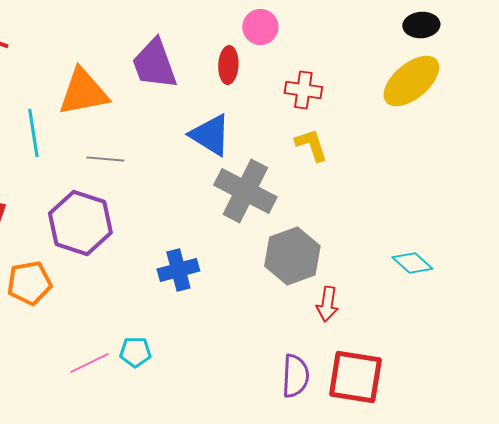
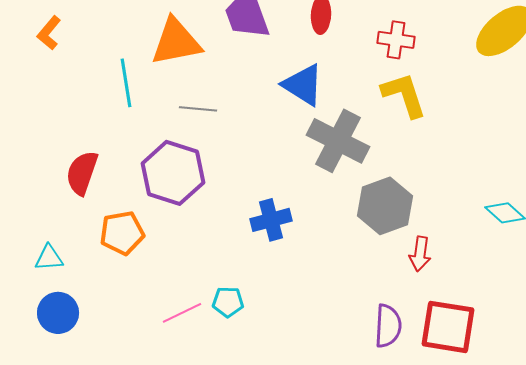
yellow L-shape: (311, 145) -> (404, 95), size x1.4

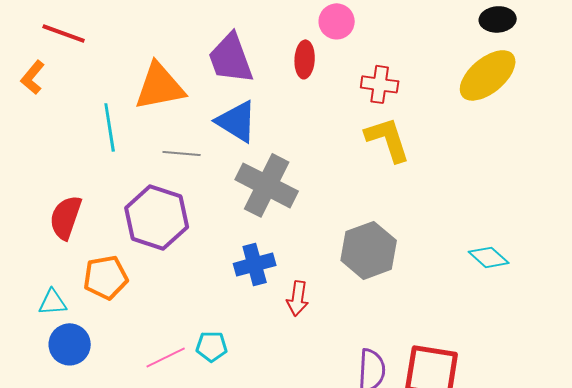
blue triangle: (303, 85) -> (237, 121), moved
gray cross: (338, 141) -> (267, 185), moved
red arrow: (420, 254) -> (298, 298), moved
cyan triangle: (49, 258) -> (53, 302), moved
blue circle: (58, 313) -> (70, 344), moved

